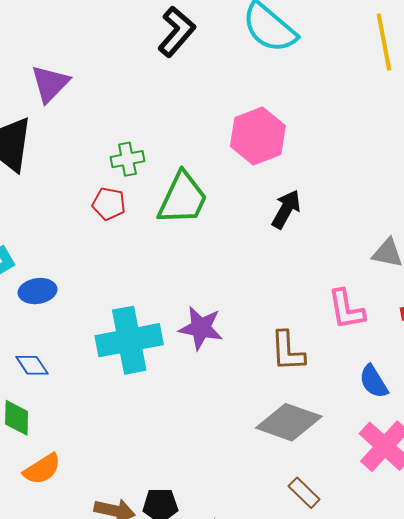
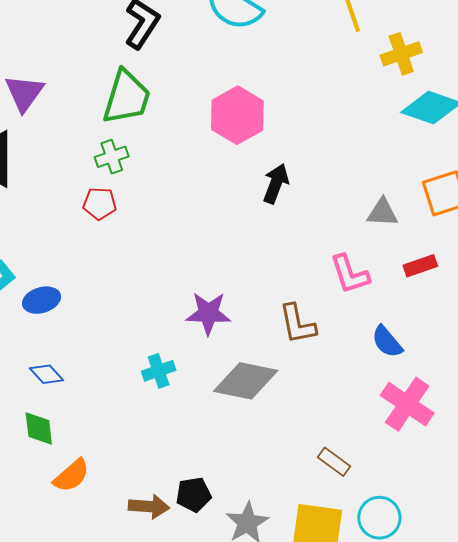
green trapezoid: (183, 198) -> (127, 97), moved
cyan cross: (129, 340) -> (159, 371), moved, size x0.5
gray diamond: (289, 422) -> (246, 381), moved

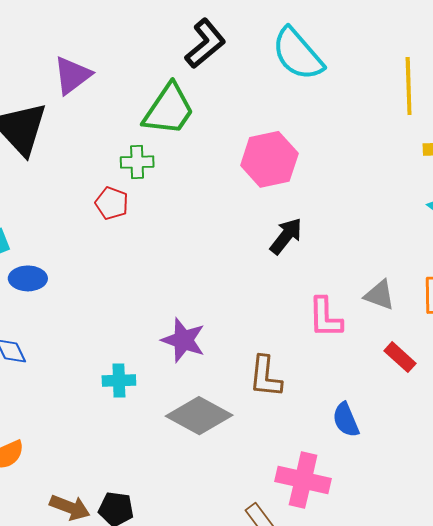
red rectangle: (420, 266) -> (400, 357), turned 44
pink L-shape: (350, 274) -> (325, 318), moved
pink cross: (407, 404) -> (303, 480), moved, turned -38

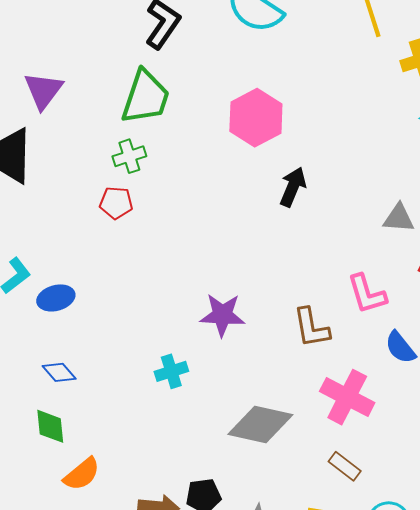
pink L-shape: (325, 318) -> (367, 294), moved
gray diamond: (199, 416) -> (260, 425), moved
pink cross: (303, 480) -> (347, 397), moved, turned 30

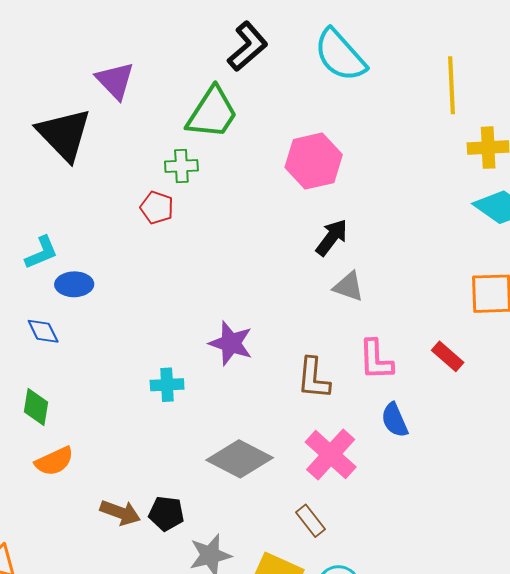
purple triangle: (43, 90) -> (115, 80), turned -36
gray triangle: (399, 218) -> (349, 286), moved
blue diamond: (59, 372) -> (43, 331), moved

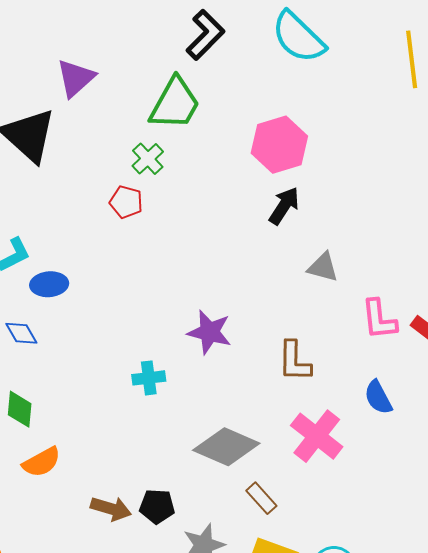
purple triangle: (115, 80) -> (76, 78), turned 36
green cross: (181, 166) -> (148, 159), turned -36
black arrow: (332, 237) -> (284, 206), moved
pink L-shape: (376, 360) -> (379, 319), moved
brown rectangle: (310, 521) -> (261, 498), moved

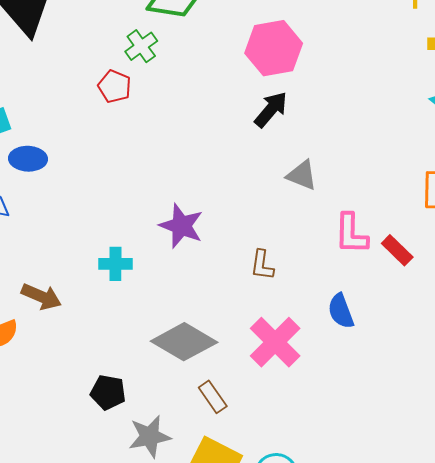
brown L-shape: (294, 361) -> (262, 265), size x0.7
brown arrow: (111, 509) -> (41, 297), moved

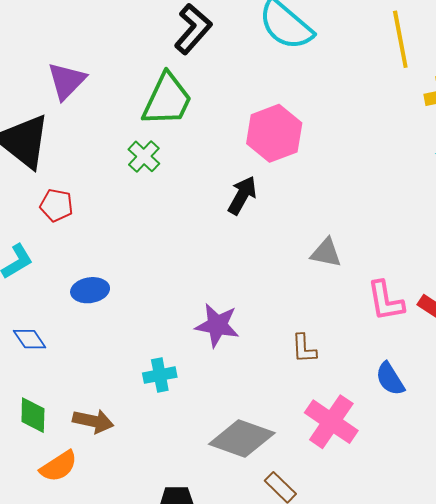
red pentagon: (115, 86) -> (56, 205), moved
black arrow: (271, 110) -> (242, 195), moved
blue ellipse: (28, 159) -> (90, 290), moved

